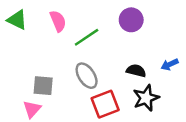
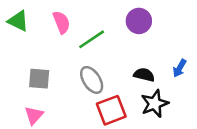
blue arrow: (170, 64) -> (180, 68), turned -35
gray square: (43, 86) -> (39, 79), moved

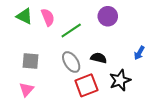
green triangle: (18, 21) -> (24, 16), moved
black semicircle: (144, 75) -> (99, 58), moved

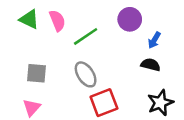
blue arrow: (139, 53) -> (154, 40), moved
black semicircle: (99, 58) -> (151, 65), moved
black star: (120, 80) -> (160, 103), moved

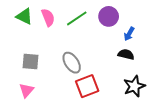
green line: (86, 36) -> (77, 18), moved

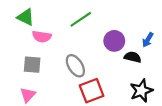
purple circle: (109, 16) -> (114, 41), moved
pink semicircle: (48, 17) -> (42, 37), moved, turned 120
blue arrow: (129, 34) -> (148, 40), moved

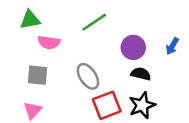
green triangle: (26, 17) -> (30, 20), turned -36
black semicircle: (133, 57) -> (141, 74), moved
black star: (141, 91) -> (142, 105), moved

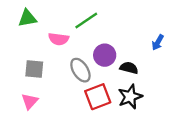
pink semicircle: (49, 42) -> (59, 39), moved
purple circle: (133, 47) -> (105, 55), moved

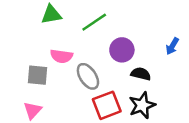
green triangle: (27, 18) -> (51, 15), moved
pink semicircle: (59, 39) -> (61, 56), moved
purple circle: (105, 55) -> (122, 50), moved

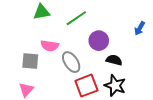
blue arrow: (172, 46) -> (140, 28), moved
black star: (142, 105) -> (115, 86), turned -30

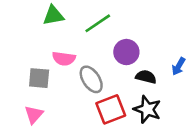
blue arrow: (140, 28) -> (179, 66), moved

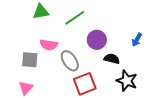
blue arrow: (179, 66) -> (137, 40), moved
black star: (147, 109) -> (127, 81), moved

